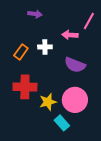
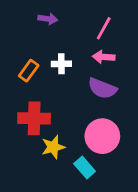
pink line: (89, 21) -> (104, 28), moved
pink arrow: (70, 35) -> (104, 57), moved
yellow star: (48, 102) -> (53, 147), moved

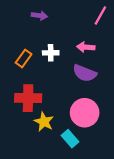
pink line: (104, 28) -> (100, 16), moved
yellow star: (53, 147) -> (44, 122), turned -30

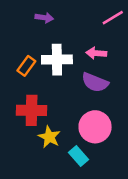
pink line: (100, 16) -> (113, 18), turned 30
white cross: (51, 53) -> (57, 60), size x1.6

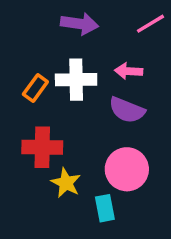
purple arrow: (44, 18) -> (79, 24), moved, size x1.5
cyan rectangle: (78, 156) -> (105, 208), turned 30

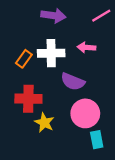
purple semicircle: (127, 110) -> (73, 82), moved
cyan rectangle: (105, 208) -> (97, 140), moved

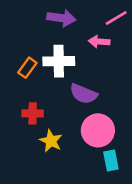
pink arrow: (86, 47) -> (99, 42), moved
red cross: (28, 99) -> (33, 113), size x0.7

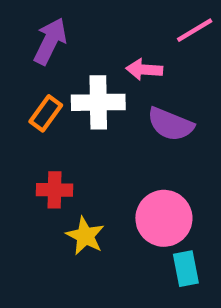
purple arrow: (61, 18) -> (50, 41), moved, turned -72
pink arrow: (99, 42) -> (144, 70), moved
purple semicircle: (84, 94) -> (170, 124), moved

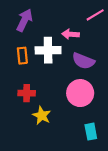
orange rectangle: (46, 113) -> (22, 56), turned -42
pink circle: (164, 218) -> (80, 93), moved

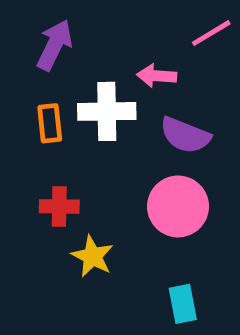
cyan rectangle: (91, 132) -> (183, 304), moved

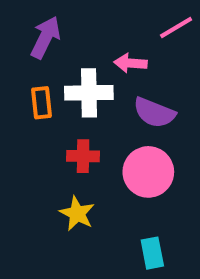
red cross: (59, 206) -> (83, 156), moved

